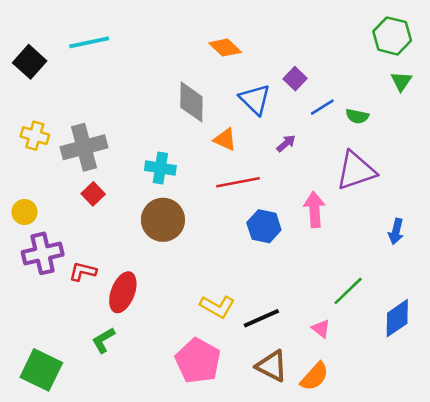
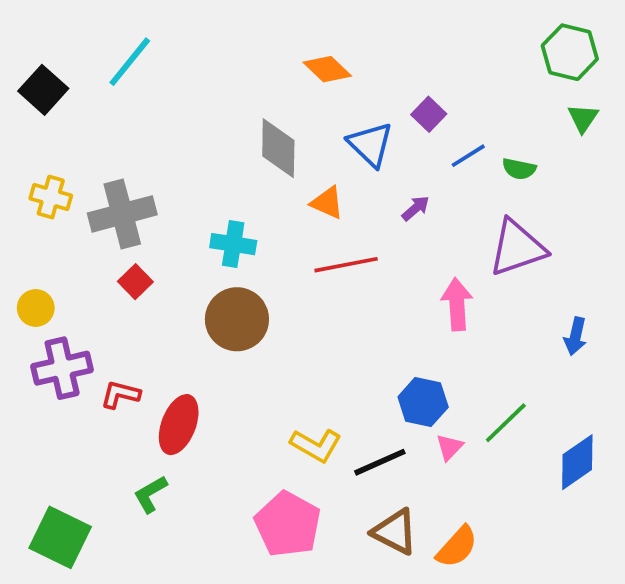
cyan line: (89, 42) -> (130, 62), turned -39
blue hexagon: (264, 226) -> (423, 402), moved
pink triangle: (321, 329) -> (449, 447), moved, turned 36

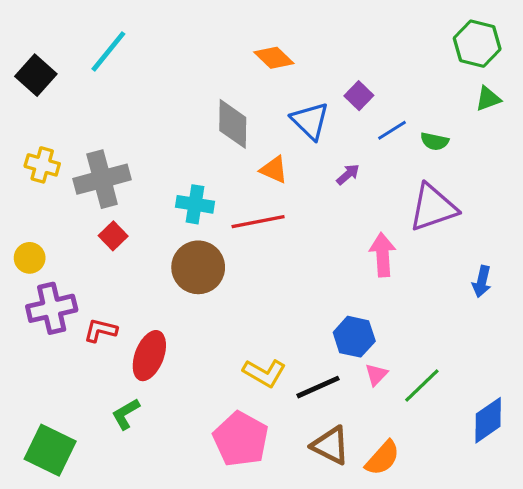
green triangle: (583, 118) -> (488, 99), turned 36
red line: (346, 265) -> (258, 222), moved
green line: (506, 423) -> (422, 386), moved
blue diamond: (577, 462) -> (488, 420), moved

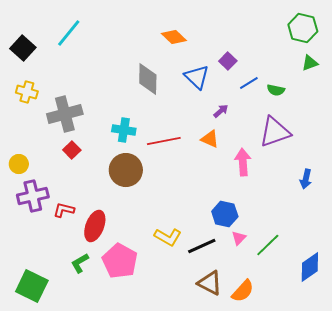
yellow cross: (42, 165) -> (27, 92), moved
orange triangle: (274, 170) -> (210, 139), moved
pink pentagon: (241, 439) -> (120, 261), moved

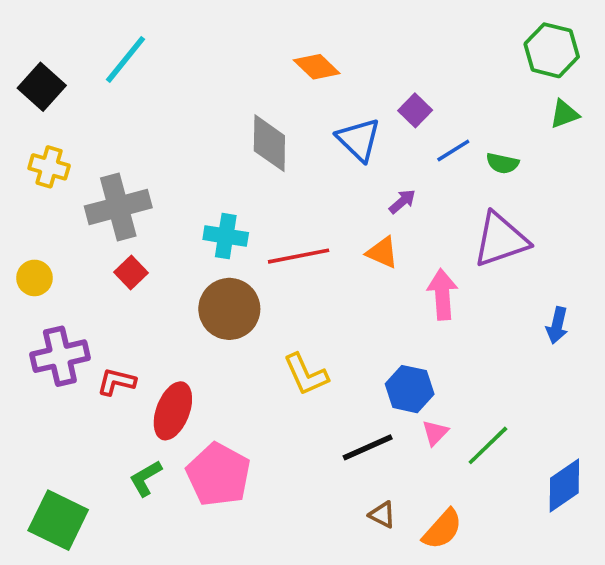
yellow circle: (19, 164) -> (34, 278), moved
yellow L-shape: (168, 237) -> (306, 374), moved, turned 36
brown triangle: (210, 283) -> (382, 515), size x0.6

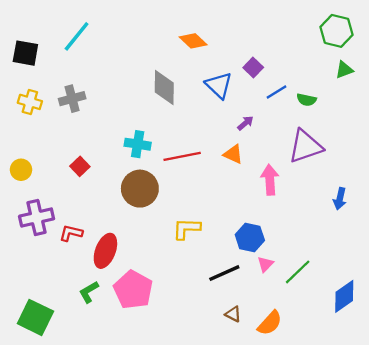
black square: (42, 87) -> (25, 53), turned -32
gray cross: (118, 207) -> (72, 99), moved, size x0.7
yellow L-shape: (306, 374) -> (187, 229), turned 116

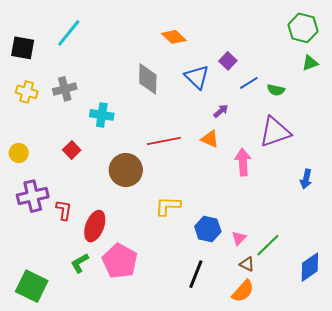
cyan cross: (138, 144) -> (102, 115), moved
red L-shape: (71, 233) -> (64, 210), turned 85
blue hexagon: (250, 237) -> (208, 229), moved
black line: (224, 273) -> (196, 274), moved, turned -44
brown triangle: (233, 314) -> (247, 264), moved

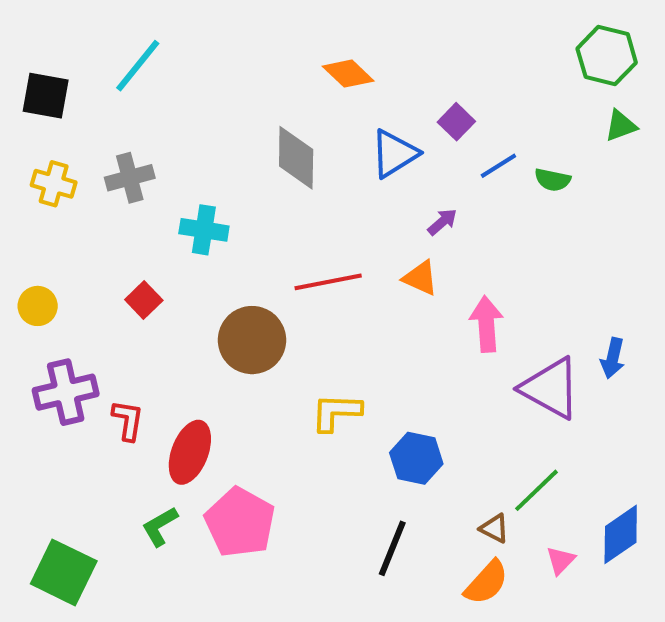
blue triangle: (197, 77) -> (394, 154), turned 44
purple triangle: (275, 132) -> (551, 388), moved, turned 48
pink triangle: (239, 238) -> (561, 560), moved

